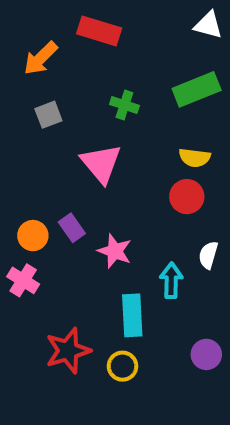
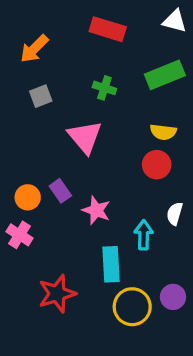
red rectangle: (99, 31) -> (108, 29), moved
yellow circle: (123, 366) -> (132, 307), moved, size x1.5

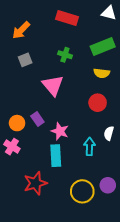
yellow semicircle: (163, 132) -> (102, 73), moved
cyan rectangle: (111, 264) -> (56, 156), moved

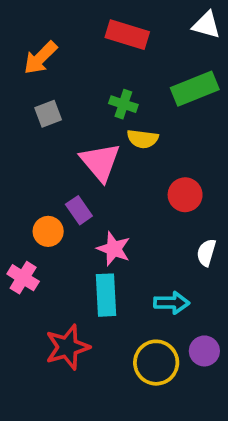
yellow semicircle: (102, 73) -> (143, 139), moved
purple rectangle: (37, 119) -> (79, 210), moved
orange circle: (17, 123) -> (48, 231), moved
cyan arrow: (89, 147) -> (172, 303), moved, turned 90

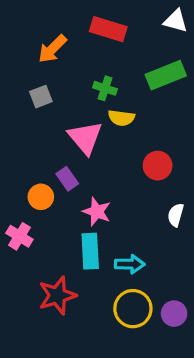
orange arrow: (40, 58) -> (52, 49), moved
cyan arrow: (172, 303) -> (130, 264), moved
purple circle: (204, 351) -> (174, 314), moved

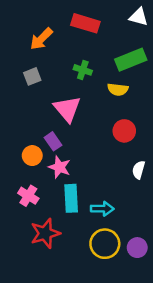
yellow semicircle: (121, 118) -> (118, 89), moved
pink star: (97, 212) -> (59, 167), moved
pink cross: (19, 236) -> (28, 196), moved

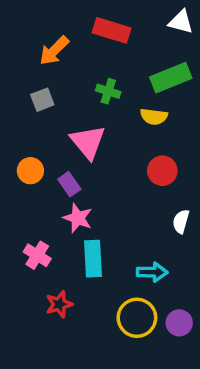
orange circle: (32, 156) -> (30, 171), moved
cyan arrow: (102, 209) -> (152, 272), moved
red star: (45, 233) -> (59, 304), size x0.7

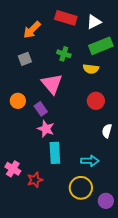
white triangle: (181, 22) -> (94, 22), moved, turned -42
pink cross: (37, 255) -> (13, 169), moved
purple circle: (179, 323) -> (106, 201), moved

